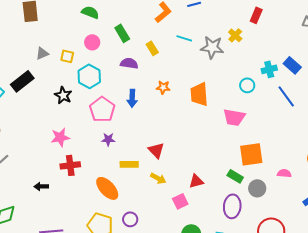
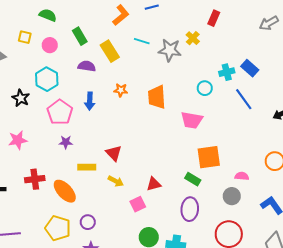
yellow rectangle: (152, 48) -> (110, 51), size x1.5
yellow square: (67, 56) -> (25, 37), moved
red cross: (70, 165) -> (35, 179), moved
gray circle: (257, 188) -> (232, 196), moved

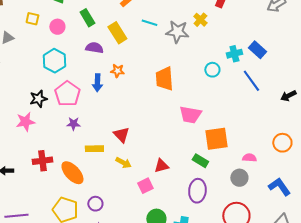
orange star: (121, 90) -> (117, 71), moved
black star: (21, 98) -> (38, 99), moved, turned 30
pink trapezoid: (192, 120) -> (190, 115), moved

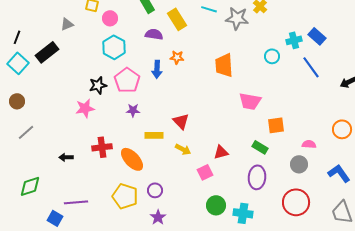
pink circle: (57, 27) -> (110, 18), moved
orange square: (216, 139) -> (276, 125), size x0.7

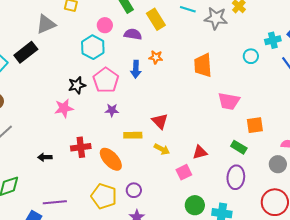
pink circle: (110, 18) -> (105, 25), moved
gray triangle: (67, 24) -> (46, 24), size x1.5

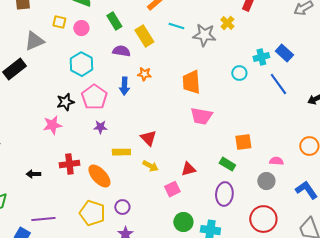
pink circle: (105, 25) -> (81, 28), moved
pink trapezoid: (229, 101) -> (201, 116), moved

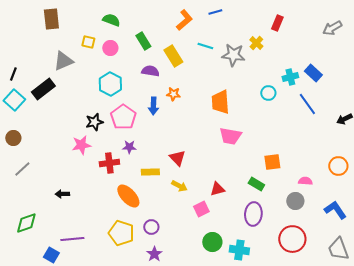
red cross: (69, 164) -> (109, 163), moved

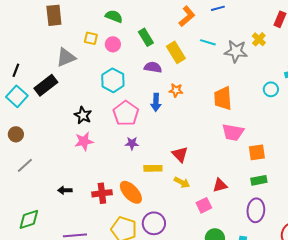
black star: (94, 122) -> (83, 115), moved, turned -30
orange square: (272, 162) -> (257, 152), moved
red cross: (109, 163) -> (102, 193), moved
green rectangle: (256, 184) -> (259, 180), turned -42
purple circle: (151, 227) -> (154, 223), size x1.5

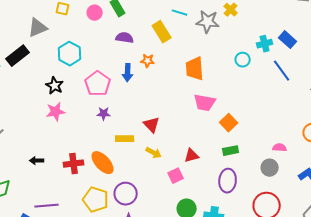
pink circle: (113, 44) -> (95, 13), moved
yellow rectangle: (176, 52) -> (162, 32), moved
cyan hexagon: (113, 80) -> (70, 54), moved
orange square: (257, 152) -> (229, 123), turned -36

